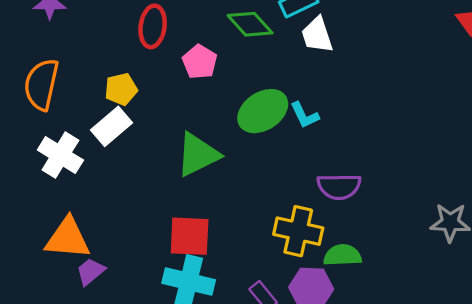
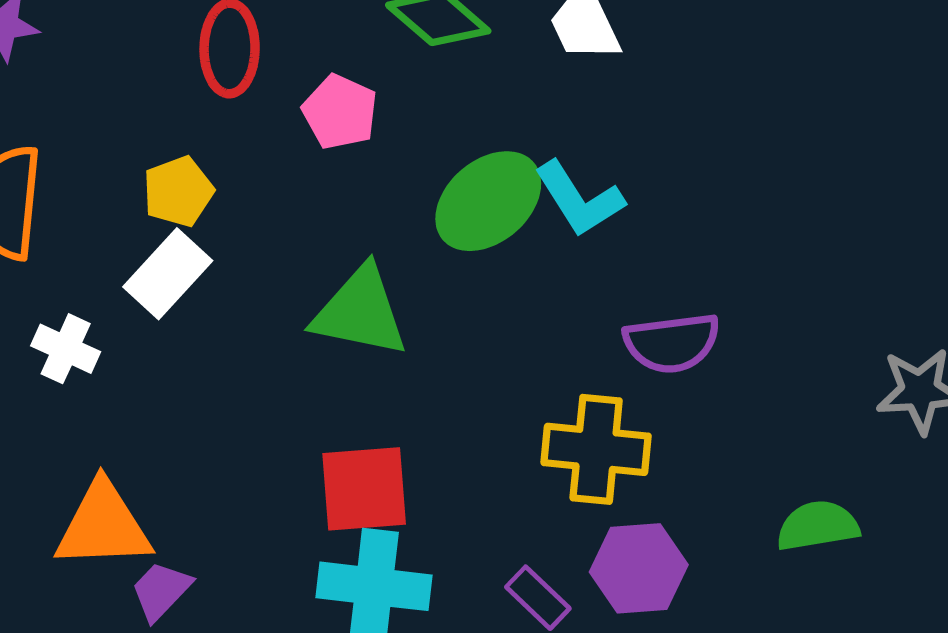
cyan L-shape: (305, 115) -> (579, 199), size x1.4
white cross: (60, 155) -> (66, 349), size x0.7
green triangle: (198, 155) -> (360, 312), turned 45
green semicircle: (343, 255) -> (818, 526), moved

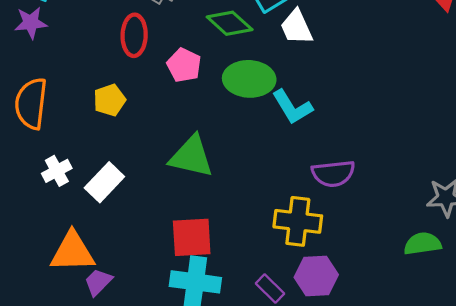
green ellipse: (488, 201) -> (249, 79), moved, turned 42
white rectangle: (168, 274) -> (104, 182), moved
white cross: (66, 349) -> (57, 171), turned 36
green semicircle: (818, 526) -> (423, 244), moved

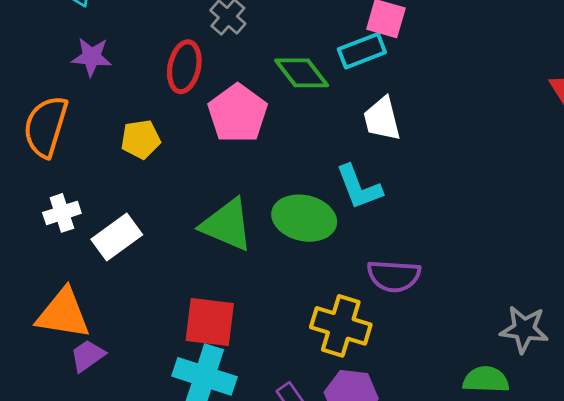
purple star: (31, 23) -> (92, 57), moved
white trapezoid: (296, 27) -> (382, 119), moved
pink pentagon: (184, 65) -> (238, 113), size x1.4
green ellipse: (249, 79) -> (304, 218), moved

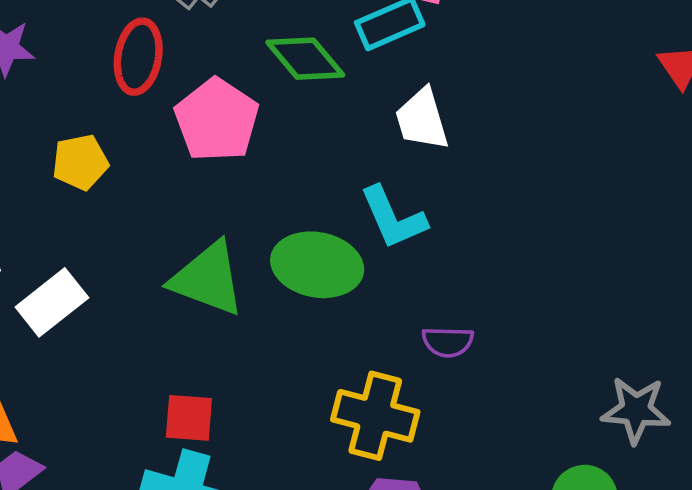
purple semicircle: (394, 276) -> (448, 342), size x0.7
red square: (210, 322) -> (189, 418), size x0.7

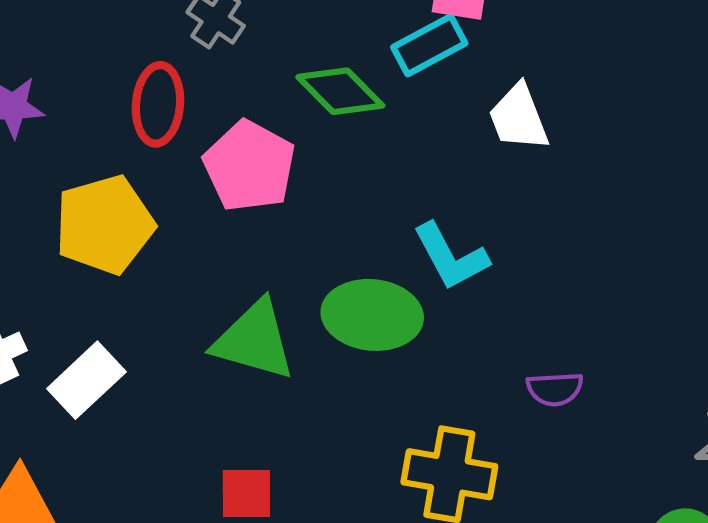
white trapezoid: (422, 119) -> (519, 118), moved
yellow pentagon: (80, 162) -> (105, 225), size x1.6
purple semicircle: (448, 342) -> (555, 389), moved

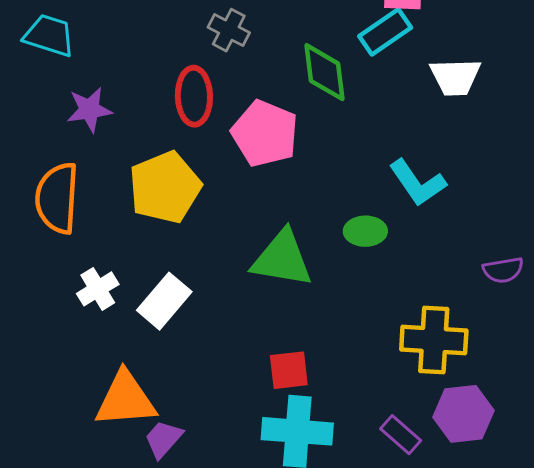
green diamond: (340, 91) -> (325, 72), turned 44
white trapezoid: (519, 118) -> (455, 77), turned -64
green ellipse: (372, 315) -> (365, 231), size x0.6

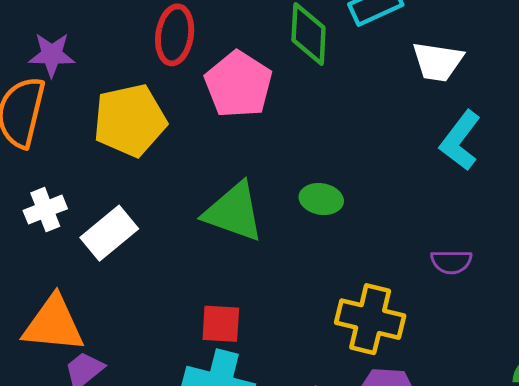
purple star: (89, 110) -> (52, 55), moved
cyan L-shape: (417, 183) -> (460, 141), moved, turned 62

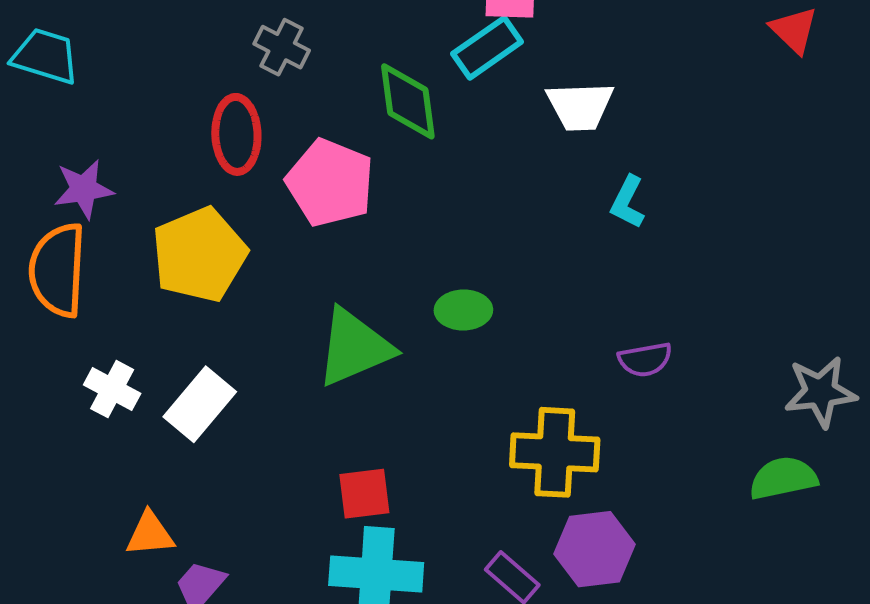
cyan L-shape: (460, 141) -> (628, 202), size x0.7
white cross: (45, 210) -> (112, 389), turned -30
green triangle: (234, 212) -> (354, 347), turned -32
orange triangle: (53, 324) -> (150, 534), size x0.6

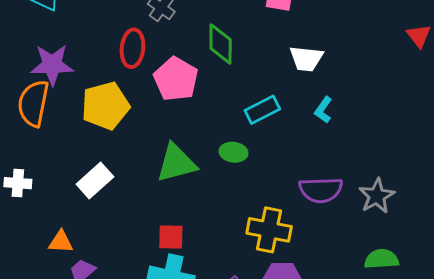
cyan rectangle: (487, 48) -> (262, 110), moved
purple star: (84, 189) -> (52, 65), size x1.4
purple semicircle: (645, 359) -> (321, 190), size x1.6
white cross: (112, 389) -> (18, 183), moved, turned -32
gray star: (820, 392) -> (377, 196), moved, turned -30

